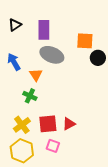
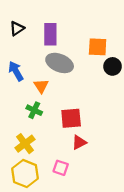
red square: (48, 124) -> (71, 118), moved

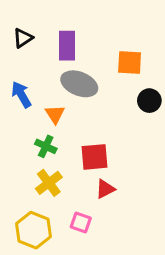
black circle: (113, 66) -> (149, 101), moved
yellow cross: (25, 144) -> (49, 183), moved

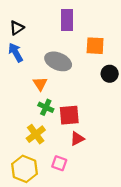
purple rectangle: (67, 46) -> (67, 20), moved
blue arrow: (21, 94) -> (16, 52), moved
green cross: (46, 146) -> (46, 107), moved

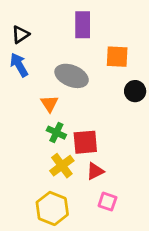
yellow cross: (36, 134) -> (62, 166), moved
pink square: (59, 163) -> (107, 202), moved
yellow hexagon: (25, 169) -> (52, 208), moved

